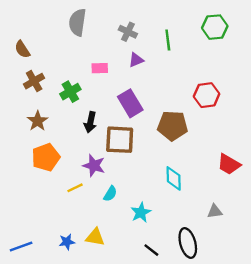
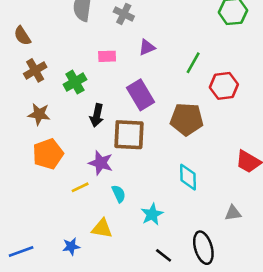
gray cross: (128, 32) -> (124, 14), moved
green line: (168, 40) -> (193, 63), moved, turned 36
brown star: (38, 121) -> (39, 114), turned -30
cyan semicircle: (110, 194) -> (119, 194), turned -56
yellow triangle: (95, 237) -> (102, 228), moved

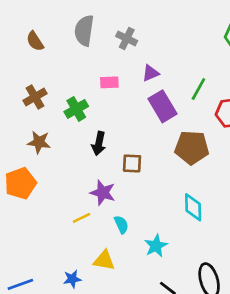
brown semicircle: (22, 36) -> (35, 41), moved
purple rectangle: (140, 95) -> (163, 106), moved
brown square: (129, 135) -> (132, 163), size x0.6
orange pentagon: (48, 154) -> (20, 183), moved

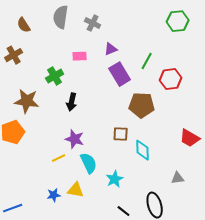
brown cross: (35, 97) -> (14, 55), moved
brown star: (39, 142) -> (27, 101), size x1.4
brown square: (132, 163) -> (121, 134), moved
cyan semicircle: (121, 225) -> (89, 163), size x1.5
blue star: (72, 279) -> (54, 195), moved

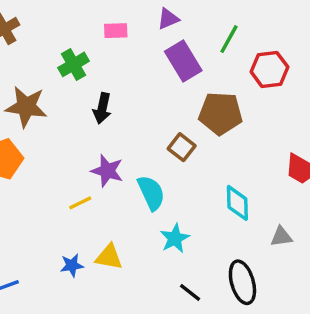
brown square: (121, 134) -> (182, 147), moved, turned 35
cyan diamond: (143, 150) -> (237, 203), moved
cyan semicircle: (89, 163) -> (151, 193), moved

